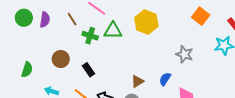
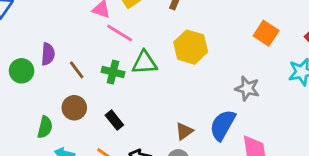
green circle: (24, 18) -> (22, 71), moved
brown line: (72, 19) -> (77, 70), moved
green semicircle: (27, 70) -> (45, 127), moved
blue semicircle: (165, 79) -> (223, 125), size x1.6

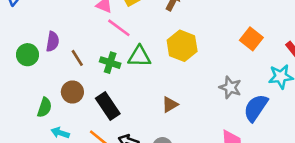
black rectangle: (114, 120) -> (108, 106), size x1.5
blue semicircle: (223, 125) -> (256, 108), moved
brown triangle: (184, 131) -> (170, 105), moved

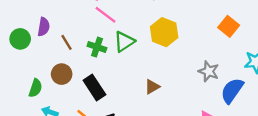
green triangle: (139, 56) -> (124, 42), turned -35

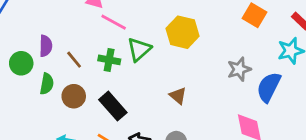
gray star: (209, 71) -> (239, 69), turned -30
brown triangle: (152, 87) -> (178, 96), turned -42
green semicircle: (35, 88) -> (47, 84), moved

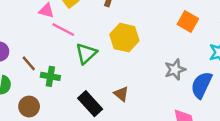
green cross: (109, 60) -> (50, 76), moved
brown circle: (74, 96) -> (29, 107), moved
black rectangle: (113, 106) -> (90, 104), moved

